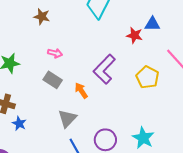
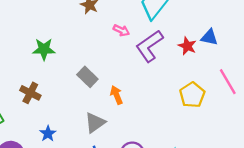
pink arrow: (55, 53) -> (121, 30), moved
purple L-shape: (104, 69) -> (149, 46), moved
blue star: (19, 123) -> (48, 134), moved

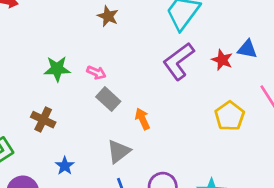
pink arrow: (121, 30) -> (96, 73), moved

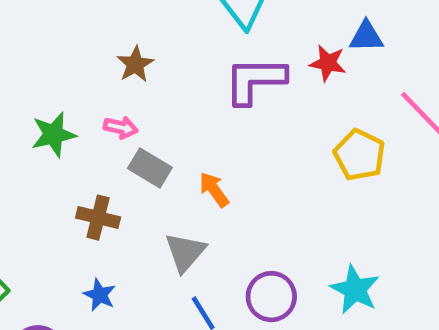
brown star: (108, 16) -> (135, 64), moved, turned 30
purple L-shape: (179, 61) -> (255, 80), turned 48
brown cross: (43, 120) -> (98, 218), moved

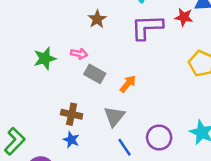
brown star: (135, 64) -> (97, 19), moved
orange arrow: (214, 189) -> (128, 84), turned 78
brown cross: (98, 218) -> (72, 114), moved

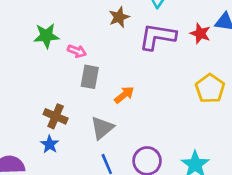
brown star: (97, 19) -> (119, 17), moved
green star: (45, 59) -> (46, 36), moved
gray rectangle: (95, 74) -> (90, 77), turned 60

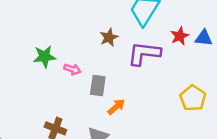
red star: (200, 33) -> (180, 36), moved, turned 30
gray rectangle: (90, 77) -> (98, 86), moved

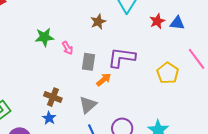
purple L-shape: (144, 53) -> (122, 57), moved
pink arrow: (72, 69) -> (67, 48), turned 40

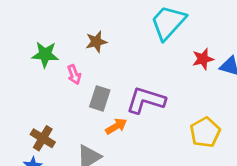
brown star: (98, 22) -> (96, 42), moved

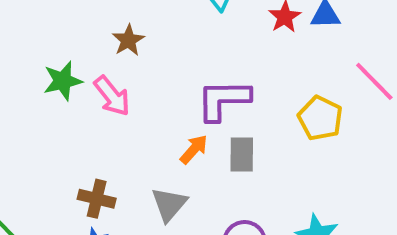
pink arrow: (74, 75) -> (112, 96), size x1.5
gray rectangle: (100, 98) -> (242, 154), moved

